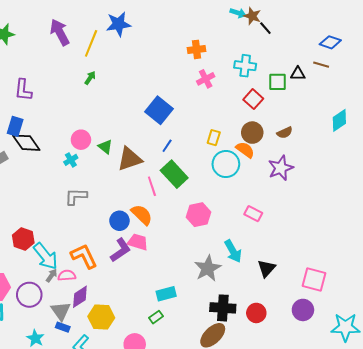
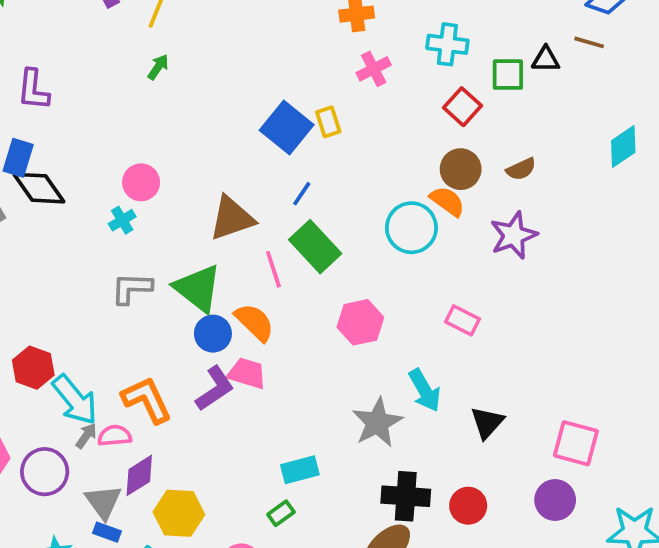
yellow rectangle: (214, 138) -> (328, 122), moved, turned -35
green triangle: (105, 147) -> (198, 288), moved, size x1.8

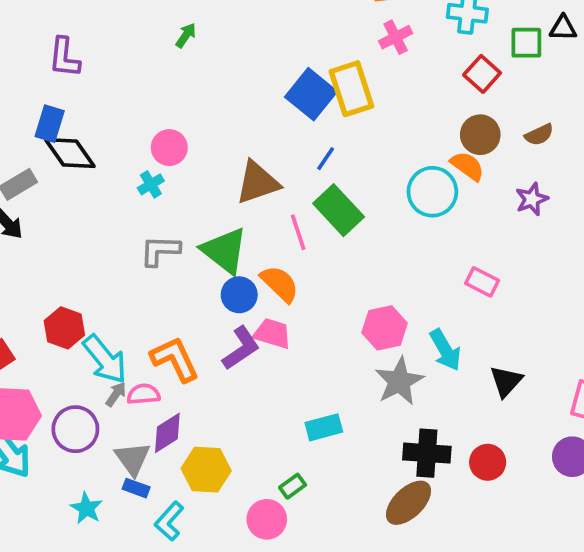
yellow rectangle: (328, 122) -> (351, 89), size x1.8
purple star: (514, 235) -> (532, 199), size x0.7
pink hexagon: (360, 322) -> (385, 328), moved
green rectangle: (281, 513) -> (293, 486), moved

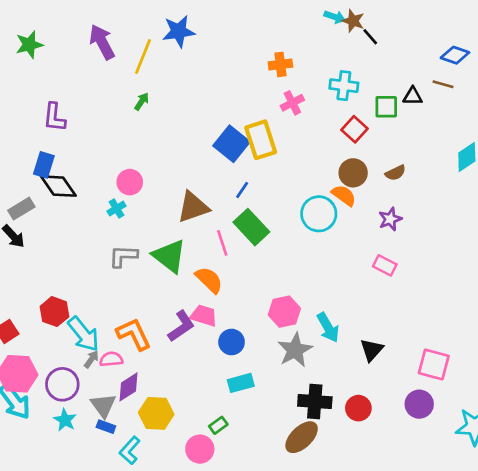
pink rectangle: (482, 282) -> (385, 265), moved
blue circle: (239, 295) -> (232, 342), moved
cyan star: (86, 508) -> (65, 420), moved

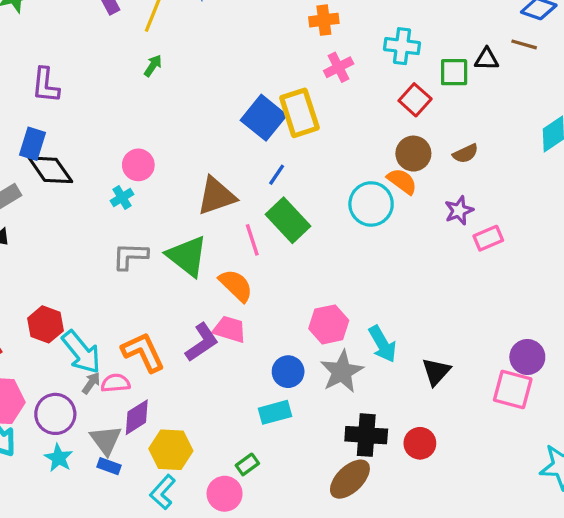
pink rectangle: (385, 265) -> (488, 238), moved, turned -50
blue circle: (232, 342) -> (288, 372), moved
purple circle: (419, 404) -> (527, 357), moved
cyan L-shape: (130, 450) -> (163, 492), moved

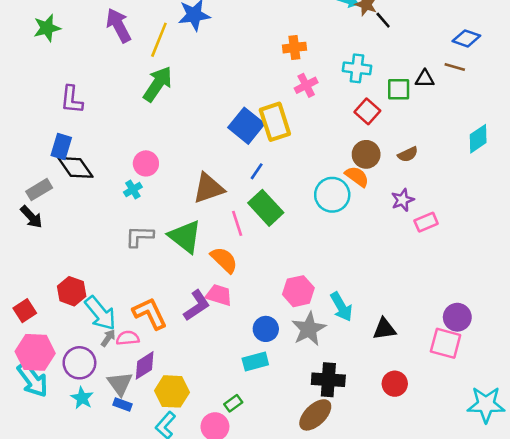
green arrow: (153, 66) -> (158, 84), size x2.0
black triangle: (436, 372) -> (384, 329), turned 40
red circle: (420, 443) -> (395, 384), moved

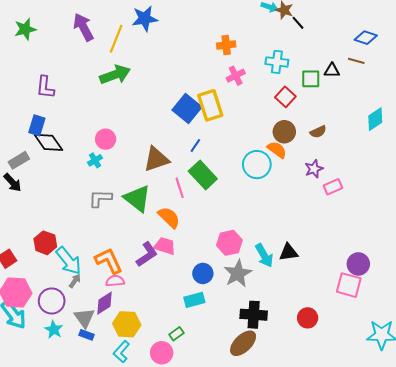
green arrow: (158, 84) -> (115, 75), turned 36
black triangle: (384, 329) -> (289, 252), moved
pink semicircle: (128, 338) -> (115, 281), moved

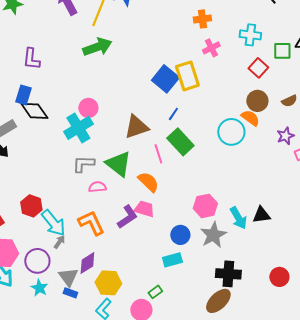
cyan cross: (95, 160) -> (78, 128), size x2.0
pink semicircle: (115, 281) -> (97, 187), moved

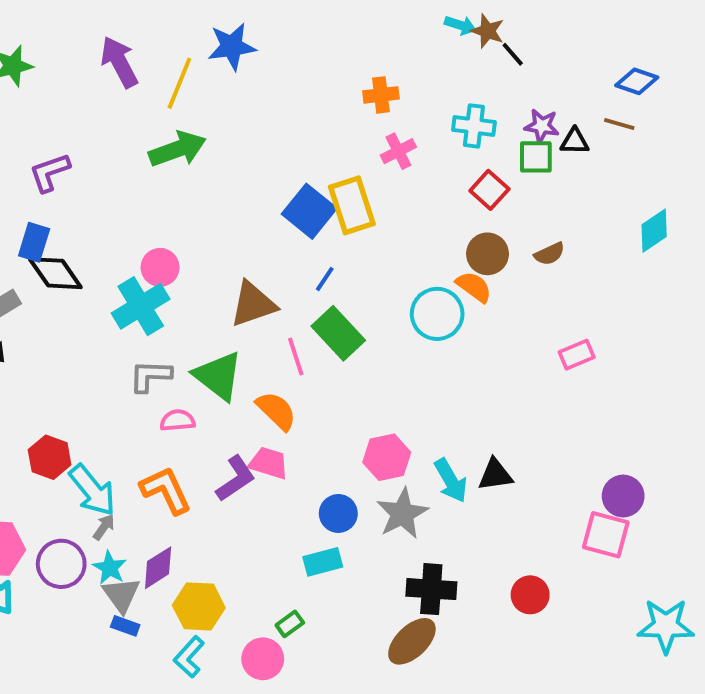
purple L-shape: (31, 59) -> (50, 172), turned 65
purple star: (285, 136) -> (542, 126), moved, turned 30
cyan star: (39, 288) -> (110, 568), moved

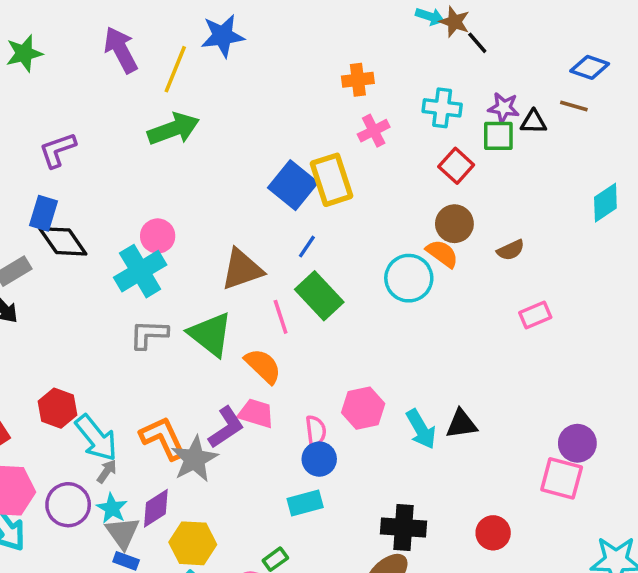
brown semicircle: (549, 254) -> (511, 250), moved
pink semicircle: (177, 420) -> (316, 431), moved, turned 88
gray star: (402, 513) -> (195, 459), moved

